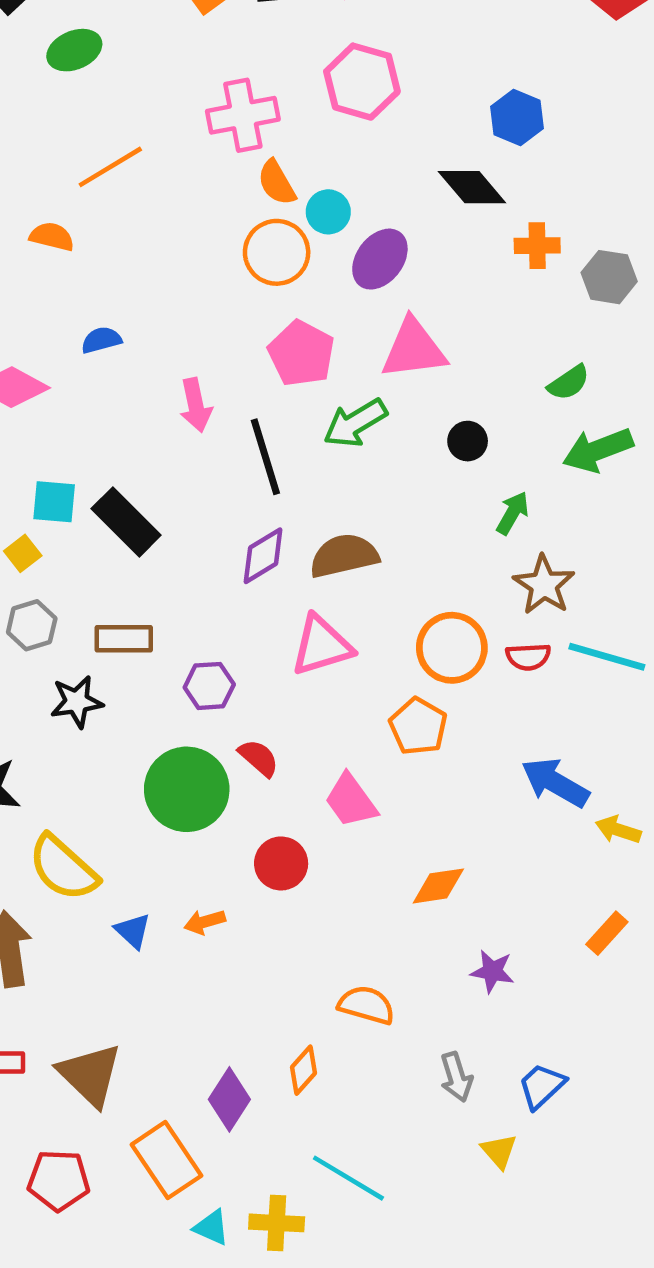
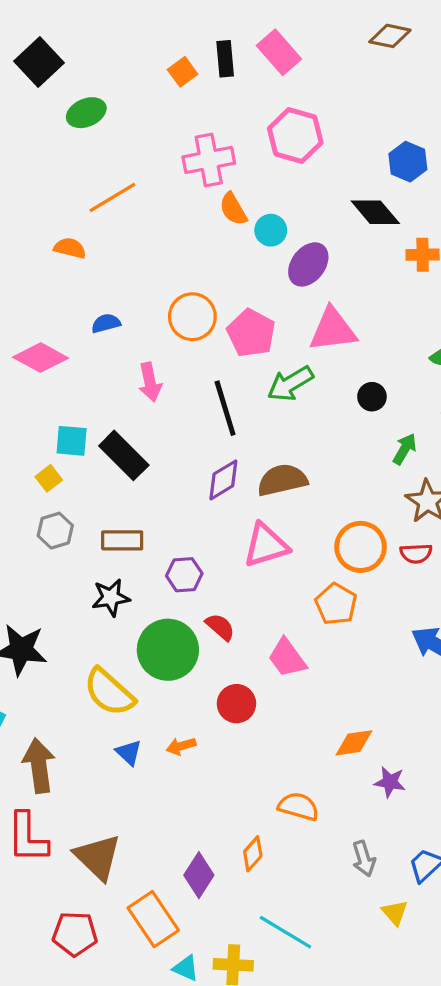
orange circle: (277, 252) -> (192, 317), moved
pink arrow: (196, 405) -> (150, 382), moved
black star: (77, 702) -> (111, 597), moved
yellow semicircle: (63, 868) -> (109, 692), moved
orange diamond: (438, 886) -> (354, 743), moved

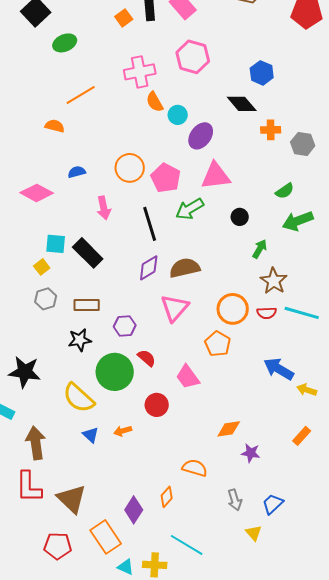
pink triangle: (266, 545) -> (175, 308), turned -32

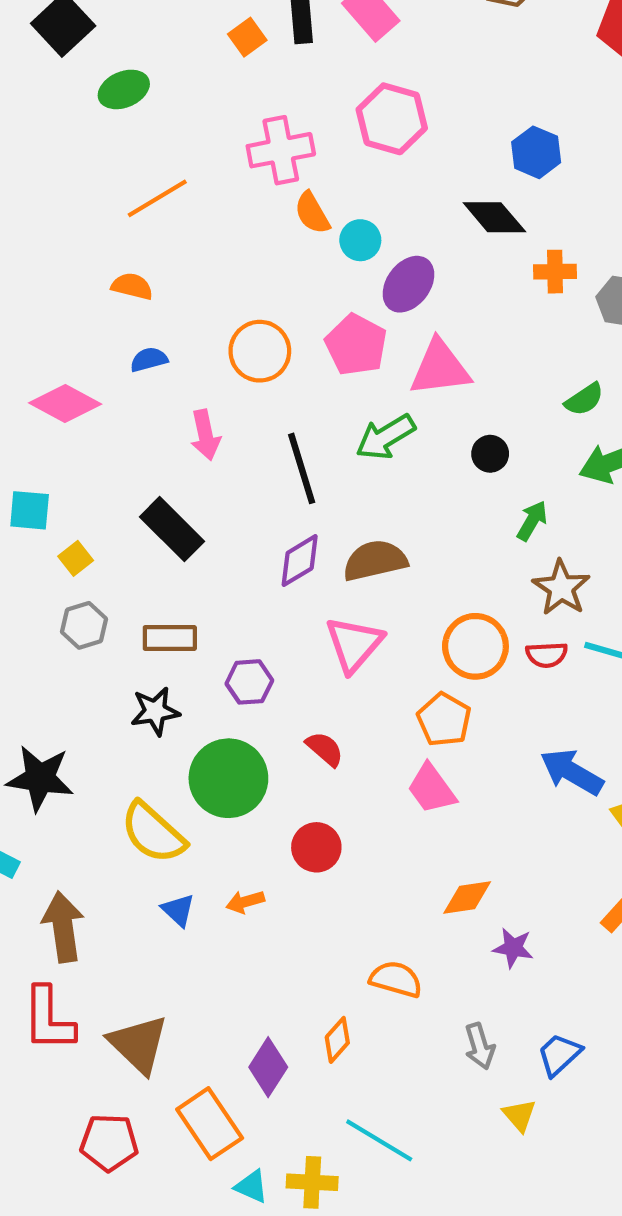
orange semicircle: (55, 126) -> (132, 286), moved
pink pentagon: (166, 178) -> (356, 345), moved
cyan square: (56, 244) -> (30, 510), moved
red semicircle: (147, 358) -> (325, 749), moved
pink trapezoid: (188, 377) -> (432, 789), moved

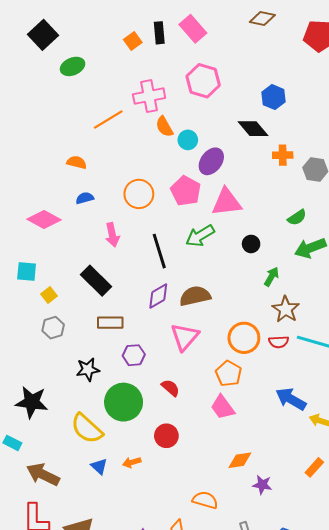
orange line: (157, 198) -> (108, 119), moved
brown rectangle: (170, 638) -> (110, 323), moved
brown arrow: (63, 927) -> (43, 475), turned -56

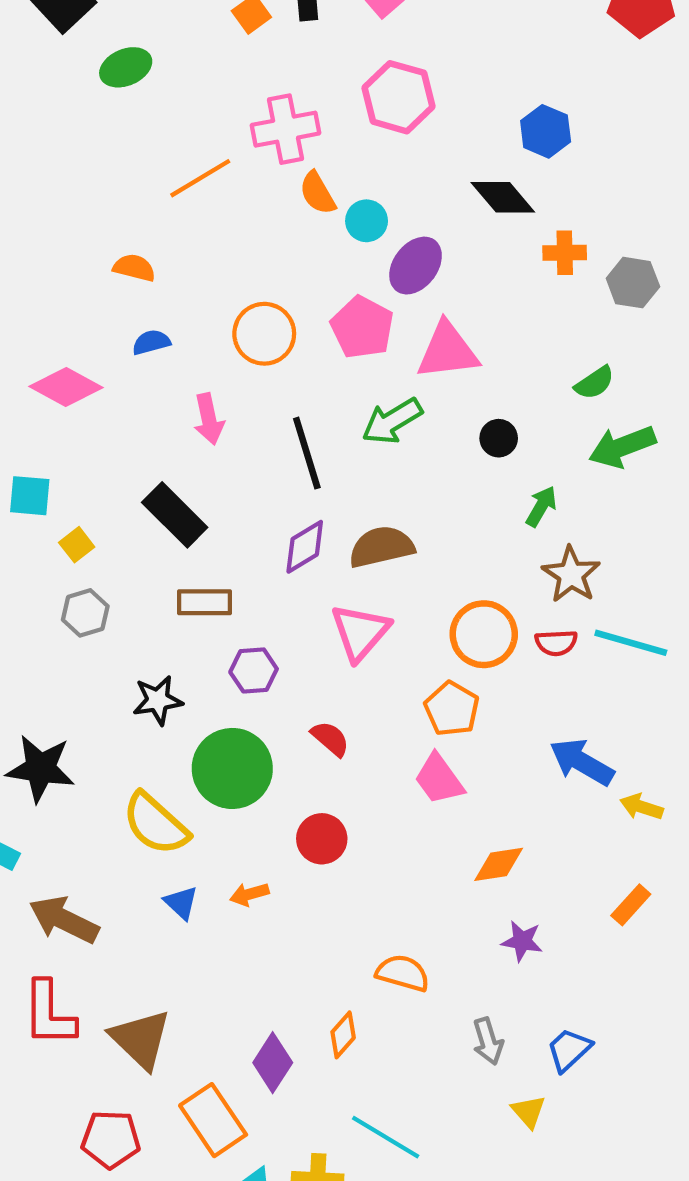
orange diamond: (240, 460) -> (499, 864), moved

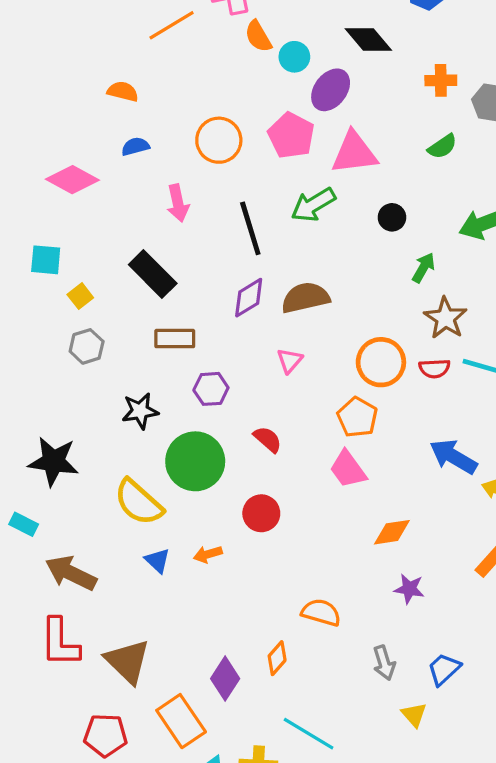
black diamond: (503, 197) -> (368, 39), moved
green semicircle: (595, 383) -> (442, 147), moved
pink triangle: (360, 632) -> (290, 361), size x0.6

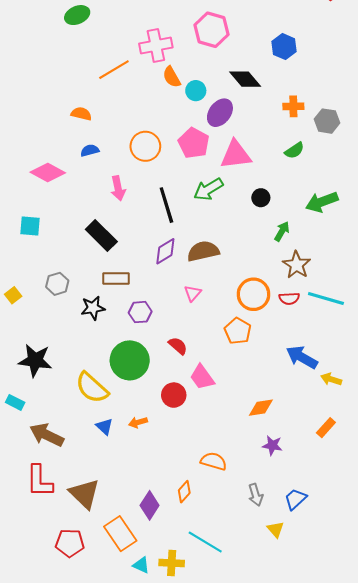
yellow square: (80, 296) -> (13, 295), moved
black star: (140, 411) -> (93, 308), moved
pink trapezoid: (348, 469) -> (202, 377), moved

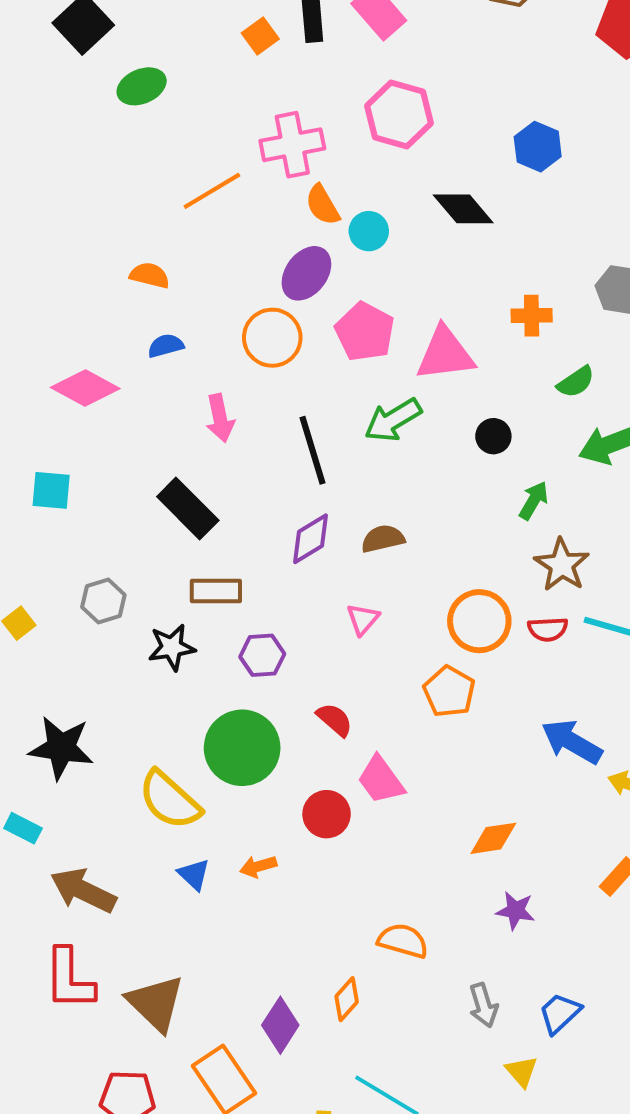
orange cross: (293, 106) -> (532, 316), moved
purple ellipse: (220, 113) -> (306, 273), moved
green semicircle: (294, 150) -> (576, 382), moved
brown semicircle: (203, 251) -> (383, 539), size x0.7

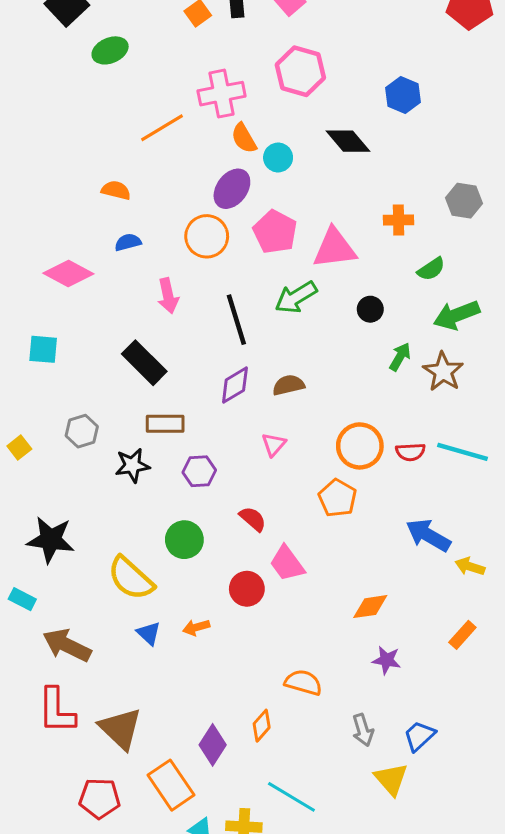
brown star: (562, 565) -> (443, 372), moved
green circle: (242, 748) -> (184, 540), size x0.7
yellow triangle: (522, 1071) -> (391, 779), size x1.4

